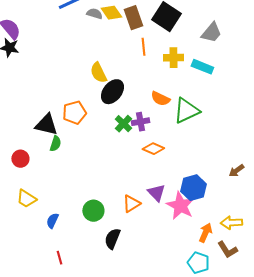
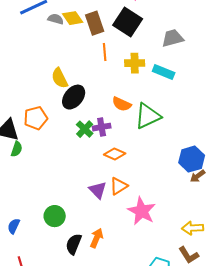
gray trapezoid: (211, 33) -> (173, 38), turned -145
blue hexagon: (193, 188) -> (192, 159), moved
purple triangle: (156, 193) -> (98, 190), moved
orange triangle: (131, 204) -> (119, 186), moved
orange arrow: (205, 233) -> (97, 238), moved

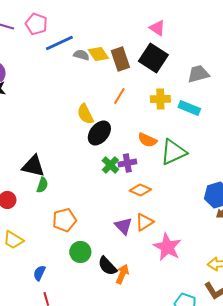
orange line: (105, 52) -> (119, 96), moved, turned 36
orange pentagon: (36, 118) -> (64, 220), moved
blue semicircle: (14, 226) -> (39, 273), moved
black semicircle: (74, 244) -> (107, 266), moved, turned -65

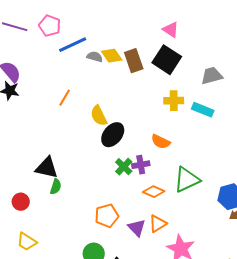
orange line: (119, 96) -> (65, 98), moved
green triangle: (173, 152) -> (187, 180), moved
orange pentagon: (64, 220) -> (107, 216), moved

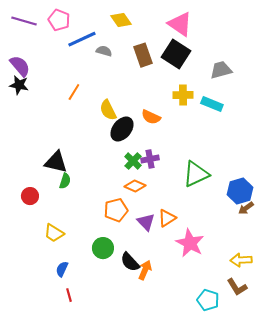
pink triangle: (171, 30) -> (180, 24), size x1.5
yellow diamond: (112, 56) -> (121, 20), moved
orange semicircle: (161, 142) -> (151, 117), moved
orange diamond: (154, 192) -> (135, 186), moved
yellow trapezoid: (27, 242) -> (54, 233), moved

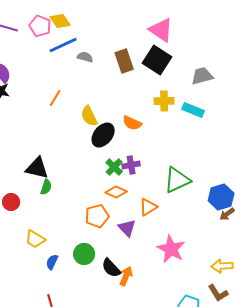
yellow diamond: (121, 20) -> (60, 21), moved
orange triangle: (167, 218) -> (148, 207), moved
blue semicircle: (62, 269) -> (52, 262), moved

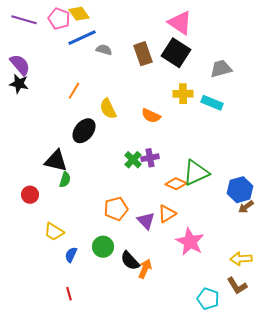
black ellipse: (103, 135) -> (84, 131), moved
orange diamond: (116, 192) -> (176, 184), moved
orange triangle: (148, 207) -> (167, 214), moved

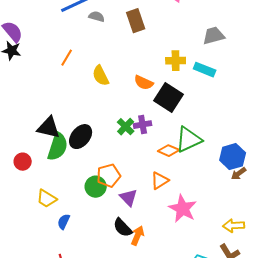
black square: (176, 53) -> (169, 98), moved
black ellipse: (84, 131) -> (81, 137), moved
green semicircle: (65, 180) -> (58, 147), size x1.8
purple triangle: (146, 221) -> (129, 198), moved
green circle: (103, 247) -> (96, 187), moved

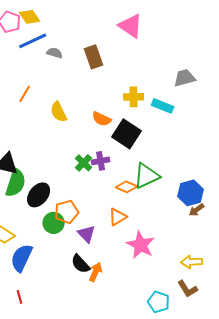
gray trapezoid: (214, 36) -> (185, 78), moved
black ellipse: (81, 137) -> (39, 195), moved
blue semicircle: (64, 222) -> (22, 258), size x1.8

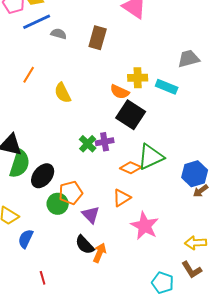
brown rectangle: (94, 57) -> (98, 38), turned 35
orange semicircle: (102, 119) -> (120, 92), moved
blue semicircle: (22, 258) -> (26, 239), size x0.7
red line: (20, 297) -> (43, 278), moved

